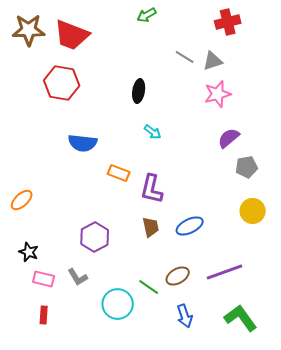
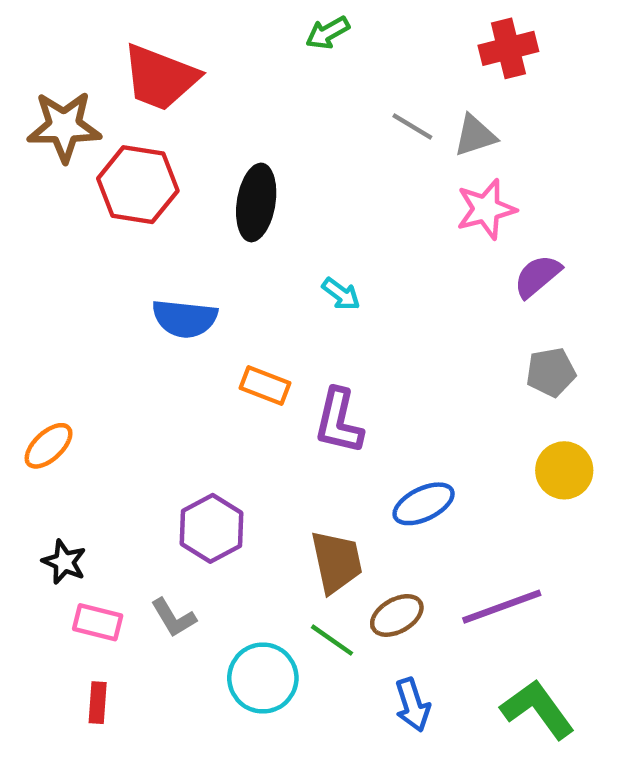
brown star: (29, 30) -> (64, 127), moved
black ellipse: (139, 91) -> (256, 202), moved, size x1.4
purple semicircle: (229, 138) -> (537, 276), moved
brown trapezoid: (151, 227) -> (337, 562), moved, size x1.4

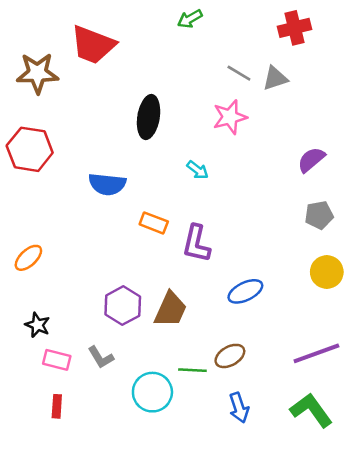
red hexagon: (138, 185) -> (30, 149), moved
pink star: (486, 209) -> (230, 117), moved
brown trapezoid: (337, 562) -> (170, 309), moved, turned 36
purple line: (502, 607) -> (316, 353), moved
green line: (332, 640) -> (192, 370), turned -32

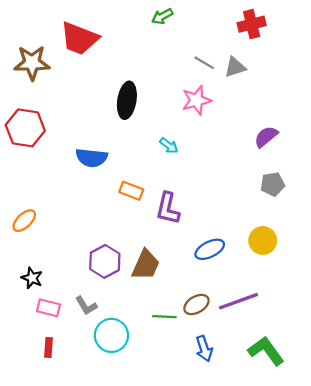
yellow circle: (327, 272) -> (263, 240), moved
purple line: (316, 353) -> (238, 301), moved
cyan circle: (152, 392) -> (111, 335), moved

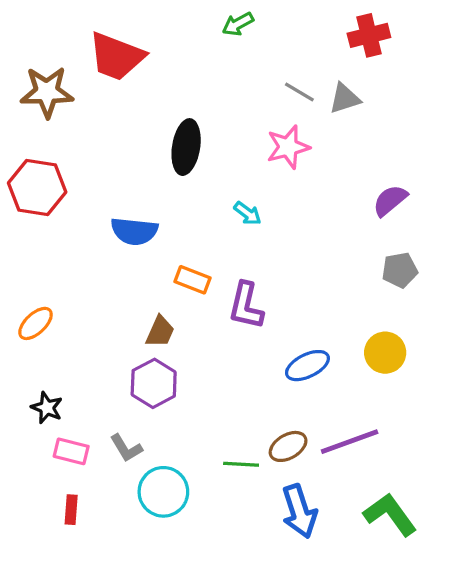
brown trapezoid: (146, 265) -> (160, 332), moved, size x0.7
blue arrow: (204, 349) -> (299, 511), size x1.4

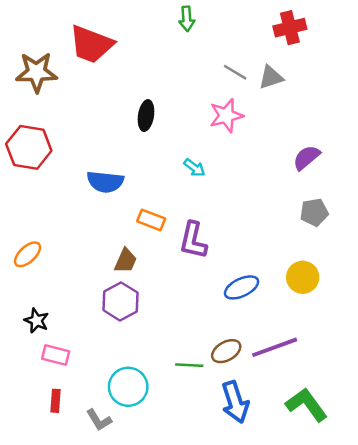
green arrow: (238, 24) -> (187, 19), turned -65
black ellipse: (186, 147) -> (146, 116), size x0.7
gray L-shape: (126, 448) -> (99, 420), moved

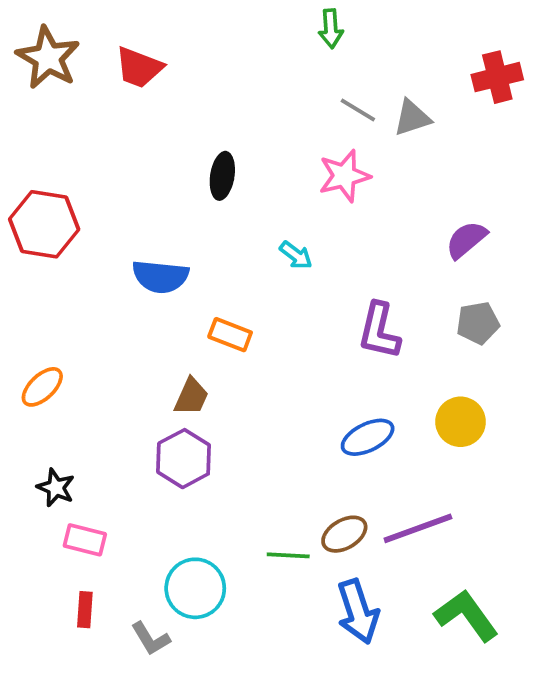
green arrow: (187, 19) -> (331, 29), moved
red cross: (290, 28) -> (497, 77), moved
red trapezoid: (91, 44) -> (139, 67), size x0.7
brown star: (36, 72) -> (48, 58), moved, turned 30
purple L-shape: (193, 240) -> (379, 331), moved

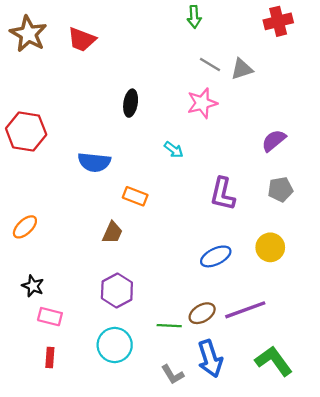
red cross: (497, 77) -> (278, 21), moved
purple hexagon: (184, 459) -> (117, 290), moved
gray L-shape: (151, 639) -> (173, 375), moved

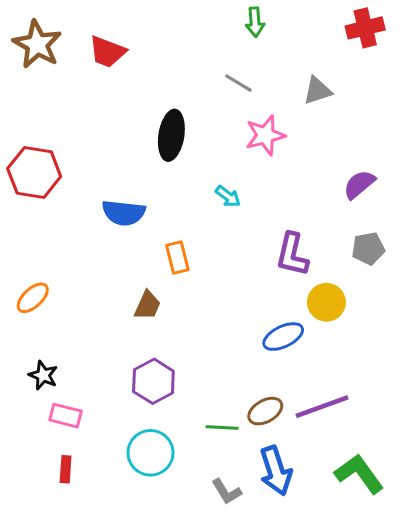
gray line: (210, 64) -> (238, 83), moved
black ellipse: (131, 103) -> (171, 135), size x1.4
orange rectangle: (135, 196) -> (177, 258), turned 55
yellow circle: (270, 247) -> (326, 302), moved

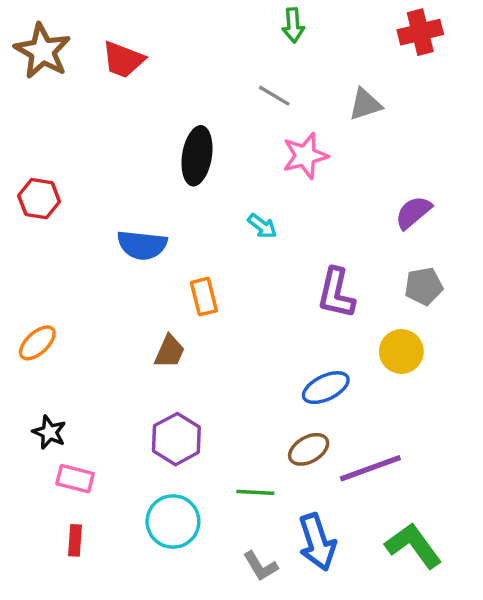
red hexagon: (34, 173) -> (39, 199), size x0.7
yellow circle: (326, 302) -> (401, 352), moved
brown ellipse: (265, 411) -> (309, 449), moved

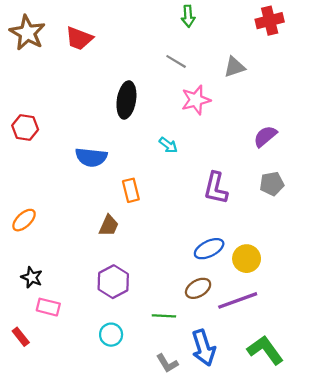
yellow circle: (401, 352) -> (247, 259), moved
cyan circle: (173, 522) -> (111, 335), size x0.7
red rectangle: (75, 540) -> (21, 337), moved, turned -42

